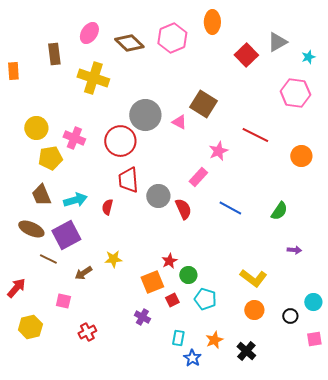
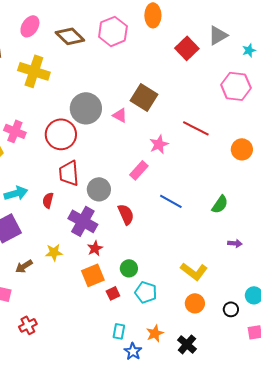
red semicircle: (183, 209) -> (126, 214), moved
red star: (169, 261) -> (95, 248), moved
purple cross: (142, 317) -> (83, 221), moved, size x1.8

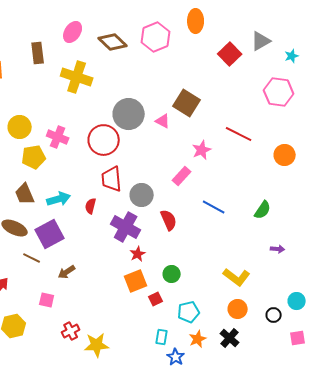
yellow star: (54, 252) -> (97, 345), moved, size x1.4
cyan pentagon: (146, 292) -> (189, 312), moved, turned -30
black cross: (187, 344) -> (230, 338), moved

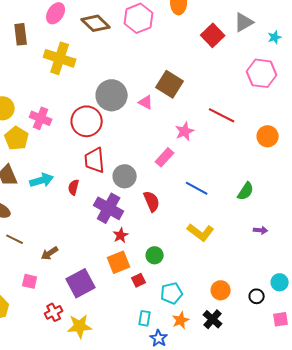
yellow pentagon: (34, 157) -> (17, 138), turned -30
purple square: (50, 234) -> (81, 283), moved
yellow L-shape: (237, 277) -> (201, 232), moved

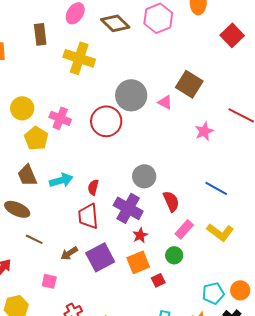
pink rectangle: (165, 157) -> (184, 229), moved
red trapezoid: (95, 160) -> (88, 216), moved
purple square: (81, 283) -> (100, 257), moved
cyan pentagon: (172, 293) -> (213, 293), moved

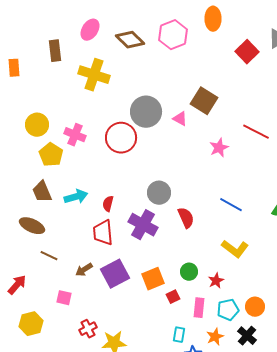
pink rectangle: (184, 229) -> (199, 308), moved, turned -36
red star: (140, 235) -> (216, 281), moved

